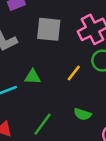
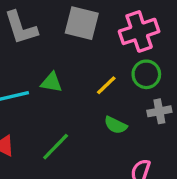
green semicircle: (82, 114) -> (116, 125), moved

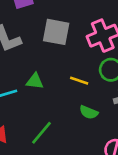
yellow line: (106, 85) -> (79, 81), turned 66

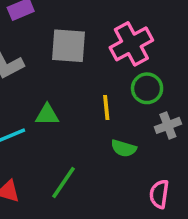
yellow line: (79, 81) -> (106, 108), turned 72

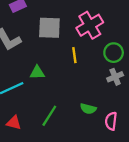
green circle: (147, 88) -> (114, 53), moved
yellow line: (106, 108) -> (74, 55), moved
green semicircle: (124, 148) -> (88, 109), moved

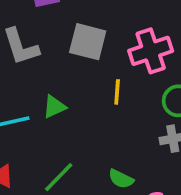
green triangle: (37, 73) -> (54, 107), turned -35

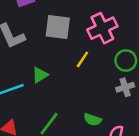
yellow line: (117, 92) -> (82, 59), turned 36

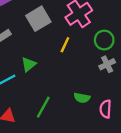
gray square: (58, 27) -> (38, 19), turned -30

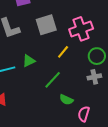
green line: (43, 107) -> (53, 80), moved

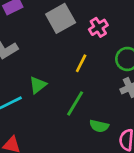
gray square: (46, 25) -> (61, 18), moved
pink cross: (81, 29) -> (98, 27), size x0.6

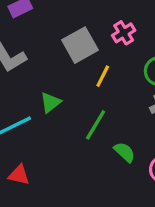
gray square: (61, 18) -> (80, 45), moved
green semicircle: (99, 126) -> (125, 152), turned -150

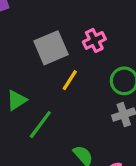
green line: (96, 125) -> (40, 125), moved

